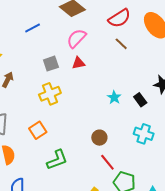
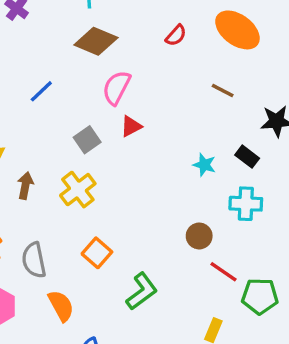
red semicircle: (119, 18) -> (176, 35), size x0.6
brown line: (121, 44) -> (223, 90), moved
yellow cross: (50, 94) -> (78, 190), moved
cyan cross: (144, 134) -> (246, 204), moved

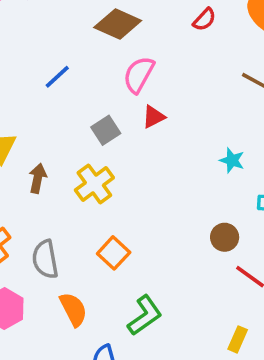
green L-shape: (142, 291) -> (145, 315), moved

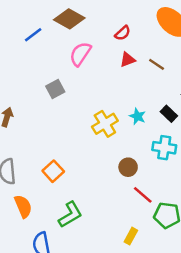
red semicircle: (204, 20) -> (123, 33), moved
blue line: (57, 77) -> (33, 35), moved
red triangle: (154, 117) -> (128, 60), moved
yellow cross: (94, 184) -> (105, 124), moved

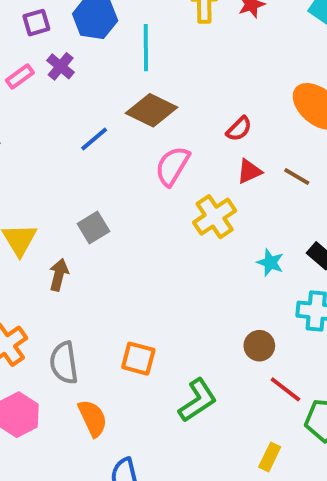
gray square: (55, 89) -> (93, 228), moved
yellow cross: (105, 124) -> (215, 217), moved
orange square: (53, 171) -> (138, 359), turned -30
green L-shape: (70, 215) -> (198, 400), moved

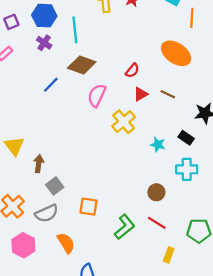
purple cross: (61, 66) -> (44, 43), moved
gray square: (93, 228) -> (55, 186), moved
gray semicircle: (64, 363) -> (47, 213), turned -100
red line: (285, 389) -> (157, 223), moved

